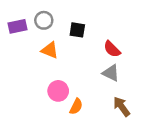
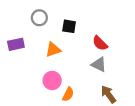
purple rectangle: (17, 26) -> (16, 44), moved
orange triangle: (50, 50) -> (53, 50), moved, turned -42

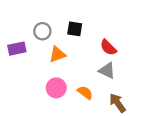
gray circle: (39, 18) -> (42, 31), moved
orange semicircle: (68, 94) -> (85, 93), moved, turned -80

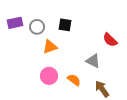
red semicircle: (108, 47) -> (110, 40), moved
purple rectangle: (17, 49) -> (15, 23), moved

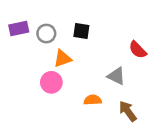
pink circle: (49, 76) -> (51, 82), moved
orange semicircle: (74, 80) -> (93, 100), turned -40

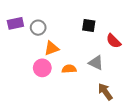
black square: (81, 31) -> (89, 26), moved
orange semicircle: (93, 100) -> (69, 69), moved

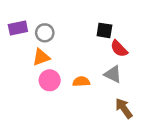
red semicircle: (114, 41) -> (119, 49), moved
orange triangle: (52, 48) -> (41, 57), moved

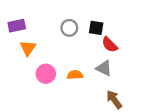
gray circle: (45, 33) -> (69, 28), moved
orange triangle: (41, 57) -> (28, 48), moved, turned -36

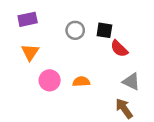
purple rectangle: (17, 26) -> (28, 19), moved
gray triangle: (104, 68) -> (131, 82), moved

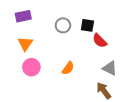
pink circle: (50, 80) -> (31, 67), moved
orange semicircle: (81, 82) -> (68, 68), turned 128

